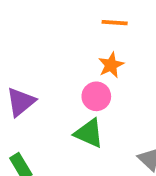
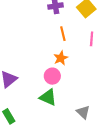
orange line: (115, 23) -> (63, 34), turned 72

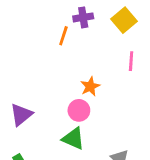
orange line: (63, 34) -> (63, 36), moved, turned 32

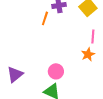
orange star: (90, 86) -> (88, 54), moved

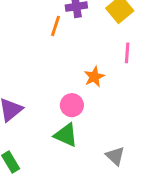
orange star: (88, 54) -> (94, 77), moved

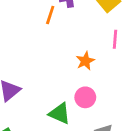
pink circle: (72, 105) -> (85, 97), moved

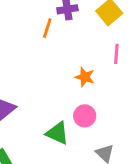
orange star: (85, 61) -> (85, 77), turned -30

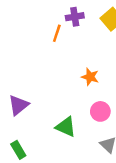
pink circle: (85, 116) -> (100, 111), moved

